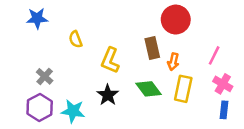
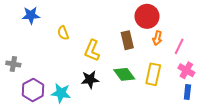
orange arrow: (173, 62) -> (157, 38), moved
gray cross: (45, 76) -> (13, 64), moved, turned -32
black star: (108, 95) -> (90, 80), turned 30

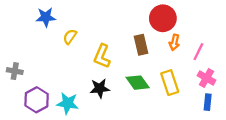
blue star: (31, 15) -> (46, 17), moved
yellow semicircle: (63, 33) -> (70, 37), turned 56
yellow rectangle: (153, 74) -> (170, 83), turned -30

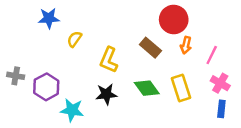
brown rectangle: (141, 45) -> (150, 48), turned -36
purple hexagon: (37, 100) -> (46, 87), moved

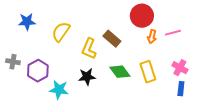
blue star: (49, 18) -> (27, 22), moved
yellow semicircle: (74, 39) -> (61, 32), size x1.5
brown rectangle: (150, 48) -> (112, 39), moved
pink line: (212, 55) -> (173, 33), moved, turned 49

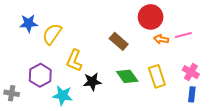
yellow semicircle: (61, 32) -> (52, 34), moved
orange arrow: (152, 37) -> (161, 39), turned 88
yellow L-shape: (89, 49) -> (74, 60), moved
gray cross: (13, 62) -> (12, 93), moved

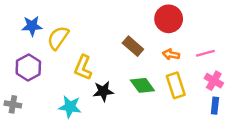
pink line: (183, 35) -> (205, 53), moved
orange arrow: (161, 39) -> (171, 54), moved
purple hexagon: (40, 75) -> (28, 68), moved

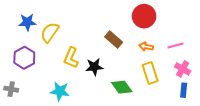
green diamond: (142, 85) -> (122, 87), moved
black star: (103, 91) -> (94, 67), moved

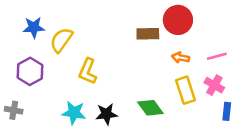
brown rectangle: (114, 39) -> (148, 34), moved, turned -42
black star: (94, 67) -> (106, 114), moved
pink cross: (183, 69) -> (214, 85), moved

